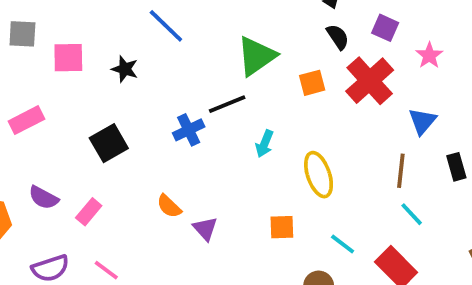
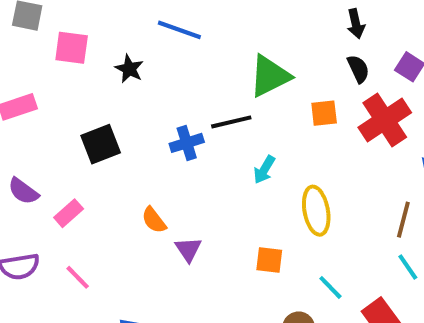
blue line: (166, 26) -> (179, 30), turned -33

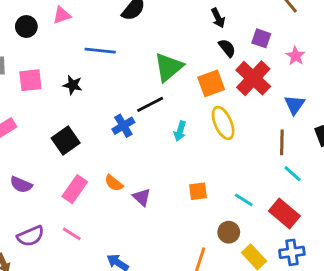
orange square: (324, 113) -> (211, 83), size x1.4
yellow ellipse: (316, 211) -> (223, 123), moved
pink rectangle: (69, 213) -> (75, 189), moved, size x1.4

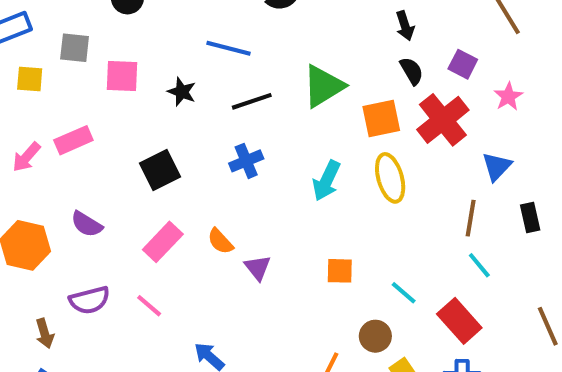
black line: (150, 104) -> (252, 101), moved
cyan arrow: (180, 131) -> (326, 181), size x1.4

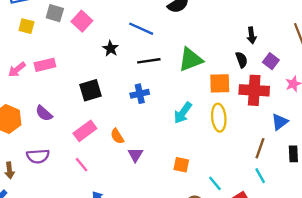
black arrow: (405, 26) -> (252, 35), moved
pink square: (122, 76) -> (82, 21), moved, turned 30
red cross: (443, 120) -> (254, 90), turned 32
pink line: (149, 306) -> (82, 165), moved

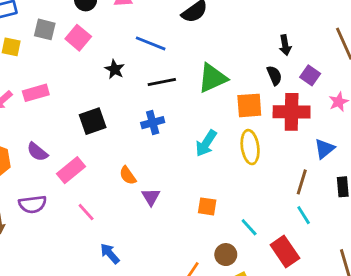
pink rectangle: (85, 131) -> (71, 170), moved

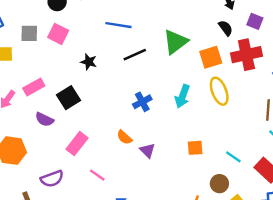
black star: (115, 69) -> (89, 62), moved
black square: (93, 121) -> (69, 98), moved
blue cross: (153, 123) -> (142, 102), moved
purple semicircle: (37, 152) -> (44, 119), moved

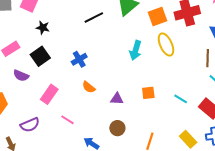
black star: (89, 62) -> (43, 28), moved
blue cross: (142, 102) -> (79, 59), moved
purple triangle: (147, 150) -> (117, 99), moved, turned -40
brown circle: (219, 184) -> (117, 128), moved

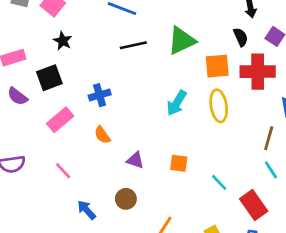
pink rectangle: (49, 94) -> (60, 120), moved

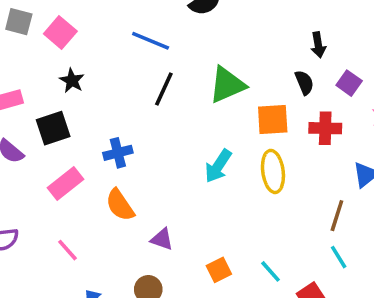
black line: (133, 45) -> (164, 89), turned -55
red cross: (258, 72) -> (325, 128), size x0.7
orange semicircle: (102, 135) -> (120, 205), size x1.4
orange square: (179, 163) -> (219, 270), moved, turned -36

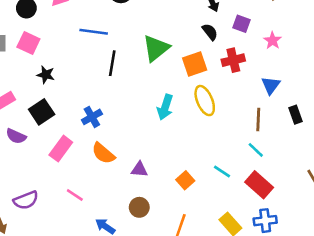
cyan line: (339, 257) -> (256, 150), moved

